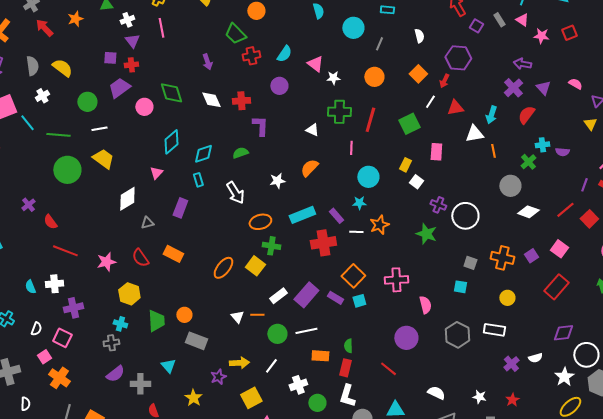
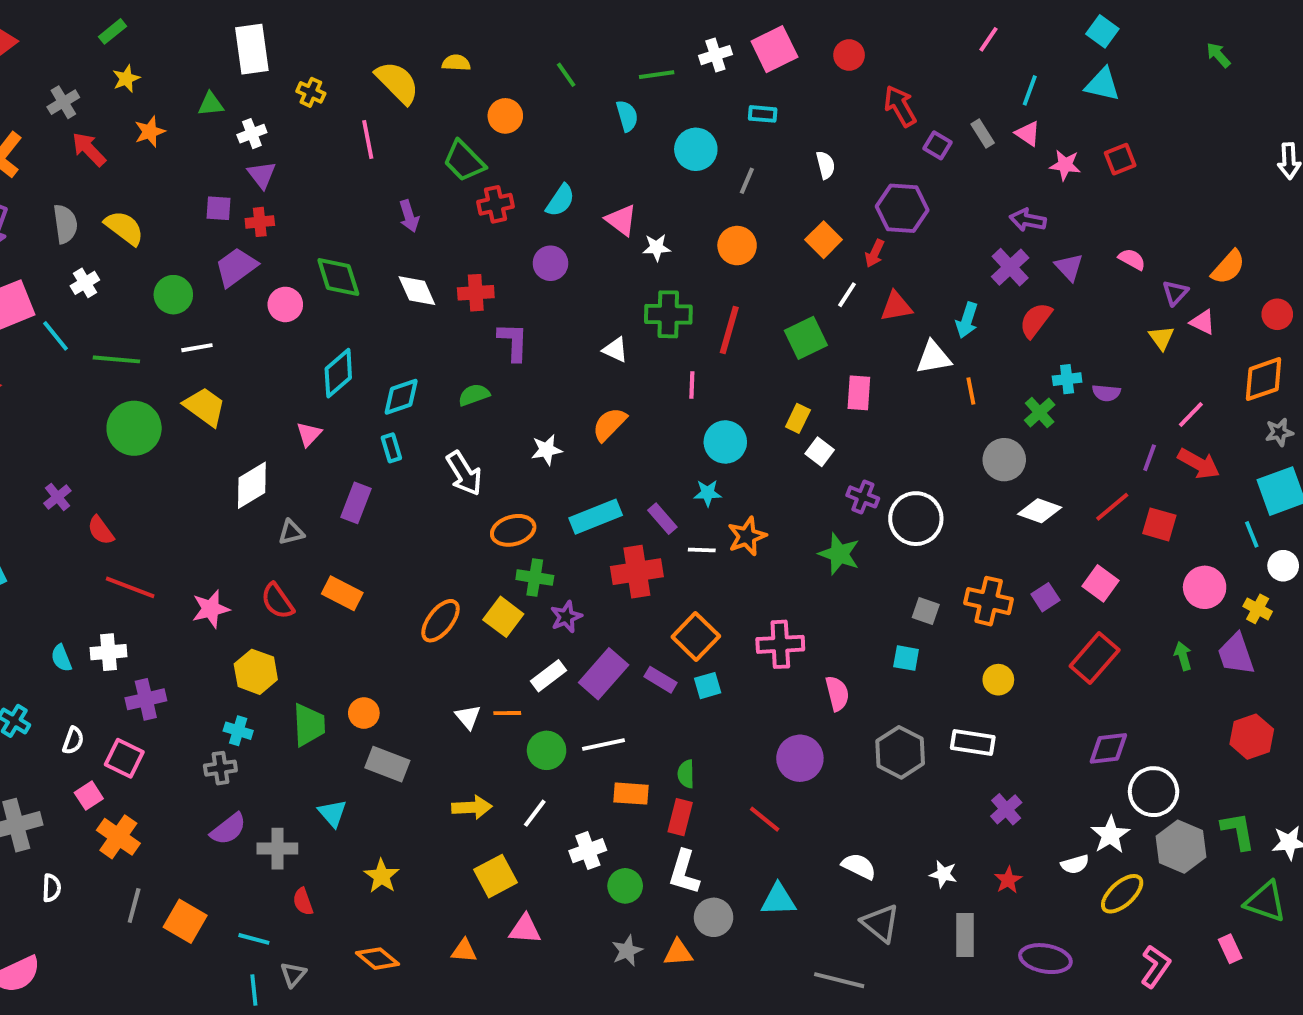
pink line: (161, 28) -> (368, 139), moved
red square: (589, 219) -> (1159, 524), turned -30
white semicircle: (535, 358) -> (1075, 864), moved
purple star: (218, 377) -> (566, 617), moved

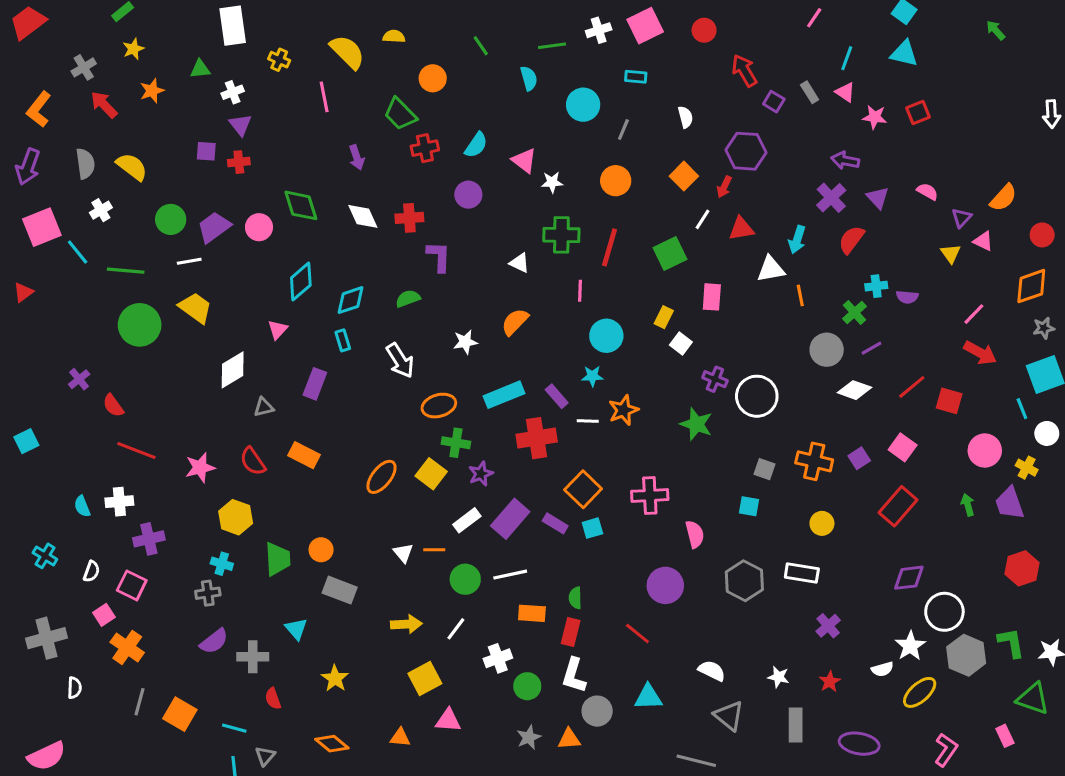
purple trapezoid: (236, 267) -> (214, 227), moved
purple line: (1150, 458) -> (872, 348), moved, turned 40

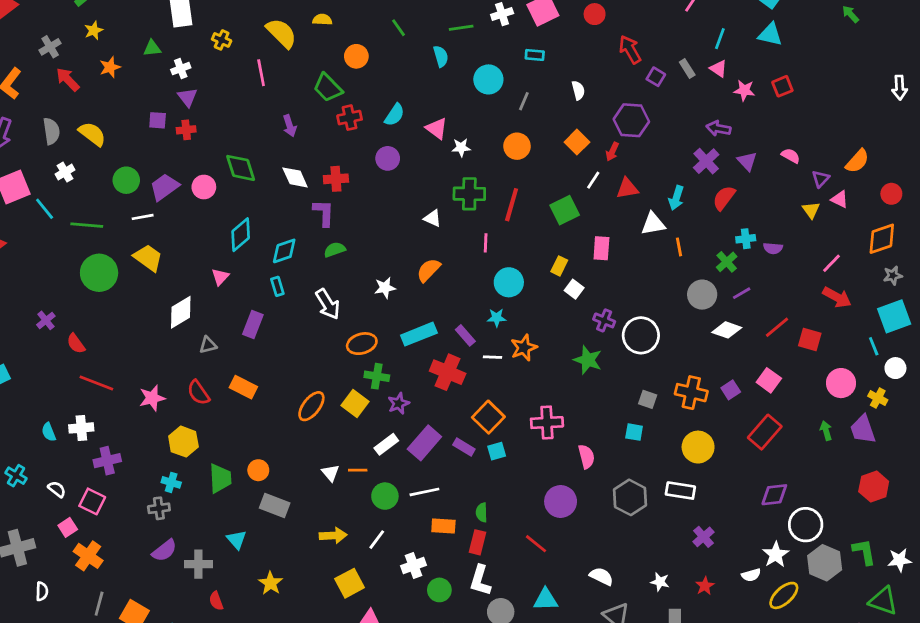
purple L-shape: (439, 257) -> (324, 213), moved
red cross: (537, 438) -> (448, 372), turned 32
yellow circle: (822, 523) -> (698, 447), size x1.5
white semicircle: (91, 571) -> (57, 489), turned -72

